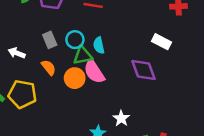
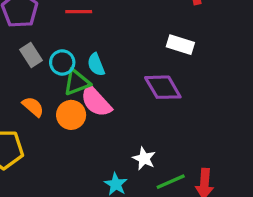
gray rectangle: (50, 40) -> (31, 55), moved

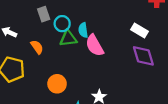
purple diamond: (163, 87) -> (143, 56), moved
pink semicircle: (96, 101) -> (95, 45), moved
orange circle: (71, 115) -> (57, 84), moved

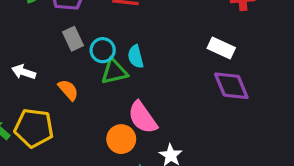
pink semicircle: (95, 45) -> (143, 118), moved
orange circle: (57, 84) -> (121, 139), moved

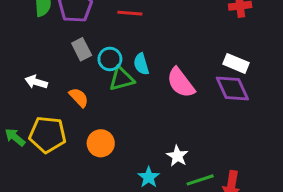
white rectangle: (221, 48) -> (236, 63), moved
pink semicircle: (143, 118) -> (181, 83), moved
orange circle: (121, 139) -> (101, 143), moved

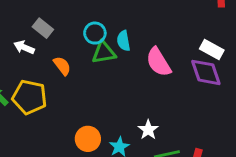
gray rectangle: (82, 49) -> (43, 28), moved, turned -30
orange circle: (101, 143) -> (88, 139), moved

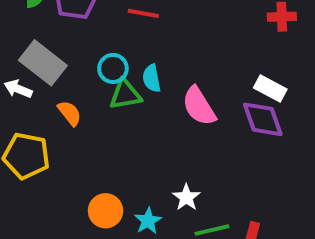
gray rectangle: (43, 28) -> (43, 63), size x1.6

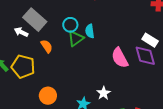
green triangle: (125, 95) -> (76, 39), turned -30
pink semicircle: (199, 106) -> (120, 58), moved
orange circle: (106, 211) -> (48, 96), moved

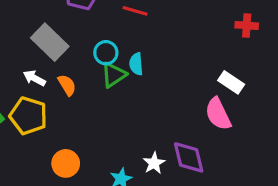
white arrow: (21, 32) -> (34, 78), moved
purple diamond: (145, 56) -> (189, 157), moved
pink semicircle: (120, 58) -> (218, 114), moved

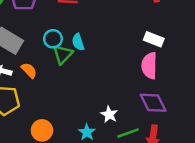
pink semicircle: (218, 114) -> (149, 66), turned 40
purple diamond: (189, 157) -> (153, 103), moved

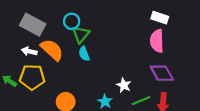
cyan semicircle: (78, 42) -> (84, 54), moved
orange semicircle: (29, 70) -> (52, 50), size x1.6

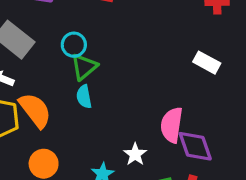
pink semicircle: (157, 41) -> (172, 125), moved
orange semicircle: (52, 50) -> (35, 110), moved

